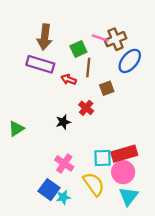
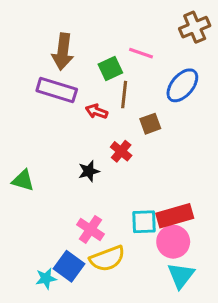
brown cross: (116, 39) -> (195, 27), moved
green triangle: (16, 129) -> (23, 180), turned 49
yellow semicircle: (94, 184) -> (107, 259), moved, turned 105
cyan star: (63, 197) -> (46, 278), moved

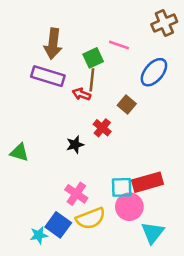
brown line: (124, 95) -> (92, 80), moved
brown square: (150, 124) -> (127, 105), turned -30
pink circle: (173, 242) -> (129, 207), moved

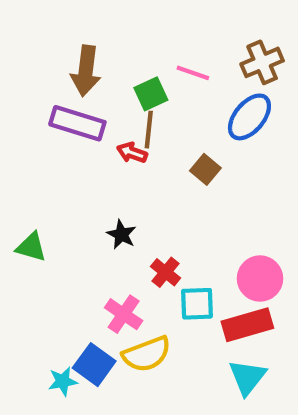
brown cross: (164, 23) -> (262, 62), moved
red cross: (102, 128) -> (166, 272), moved
black star: (75, 145) -> (121, 234), turned -30
red rectangle: (147, 182) -> (247, 325), moved
pink circle: (129, 207) -> (260, 279), moved

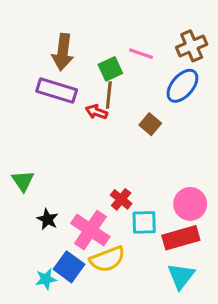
black star: (121, 234) -> (47, 219), moved
green triangle: (31, 247) -> (23, 181), turned 40
pink cross: (124, 314) -> (90, 230), size x1.4

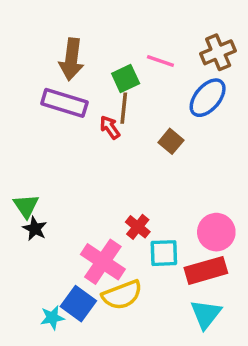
red arrow: (97, 112) -> (110, 127), turned 35
black star: (47, 219) -> (35, 229), moved

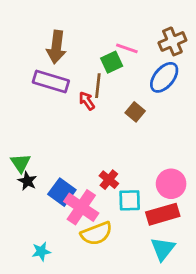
green square: (126, 78) -> (112, 62), moved
blue square: (78, 304) -> (62, 192), moved

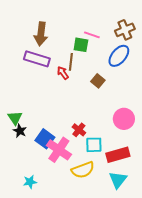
green square: (112, 62) -> (81, 45), turned 35
pink circle: (171, 184) -> (124, 119), moved
yellow semicircle: (96, 234) -> (83, 170), moved

